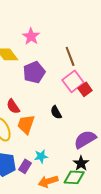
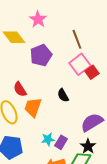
purple rectangle: (25, 166) -> (61, 142), moved

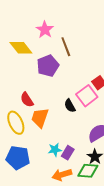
brown line: (77, 39) -> (66, 47), moved
pink square: (80, 64) -> (87, 96), moved

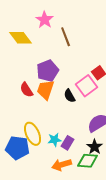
purple pentagon: (48, 66) -> (48, 71), moved
orange trapezoid: (40, 118) -> (46, 90), moved
yellow ellipse: (16, 123) -> (33, 134), moved

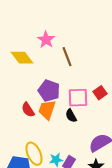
purple pentagon: (48, 71) -> (49, 91), turned -30
pink square: (87, 86) -> (78, 98), moved, turned 35

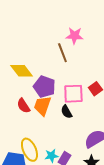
pink star: (46, 40) -> (74, 36), moved, turned -30
yellow diamond: (22, 58) -> (21, 71), moved

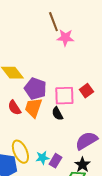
brown line: (62, 53) -> (53, 22), moved

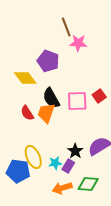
purple pentagon: (35, 89) -> (48, 61), moved
black semicircle: (57, 114) -> (51, 98), moved, size x1.5
black star: (82, 165) -> (75, 151), moved

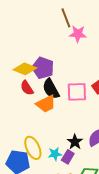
purple pentagon: (48, 61) -> (43, 68), moved
yellow diamond: (25, 78) -> (25, 69), turned -30
red semicircle: (27, 113) -> (27, 88), moved
orange trapezoid: (46, 113) -> (46, 104), turned -135

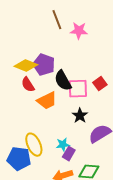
brown line: (66, 18) -> (57, 20), moved
black semicircle: (51, 89) -> (63, 81), moved
black star: (75, 142) -> (80, 116), moved
cyan star: (55, 154) -> (63, 145), moved

